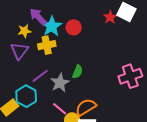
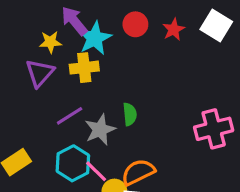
red star: (110, 17) -> (174, 29), moved
red circle: (74, 27) -> (135, 24), moved
green semicircle: (77, 72) -> (130, 114), turned -32
cyan hexagon: (26, 96) -> (73, 163), moved

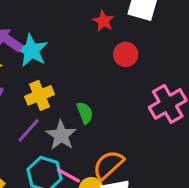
red circle: (135, 24) -> (126, 54), moved
yellow cross: (84, 68) -> (39, 95), moved

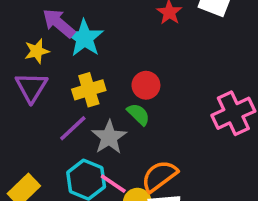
red circle: (126, 54) -> (146, 85), moved
green semicircle: (85, 113) -> (138, 114), turned -30

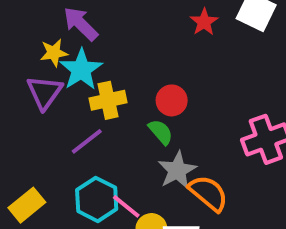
cyan star: (85, 38) -> (81, 70), moved
gray star: (109, 137) -> (177, 170), moved
orange semicircle: (159, 176) -> (208, 193), moved, turned 72

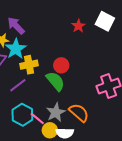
green semicircle: (161, 132) -> (55, 81), size x1.5
gray star: (177, 170) -> (56, 112), moved

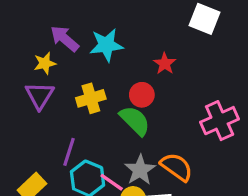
red star: (78, 26) -> (165, 64), moved
cyan star: (16, 49) -> (106, 45), moved, turned 30
purple line: (18, 85) -> (69, 152), moved, turned -30

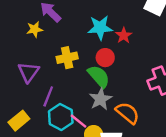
cyan star: (106, 45) -> (100, 28), moved
purple triangle: (40, 96) -> (29, 72), moved
gray star: (140, 170) -> (100, 99), moved

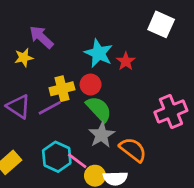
cyan star: (100, 28) -> (99, 53), turned 30
red circle: (105, 58) -> (91, 85), moved
purple triangle: (29, 72) -> (19, 107), turned -30
purple line: (48, 96) -> (50, 108), moved, turned 42

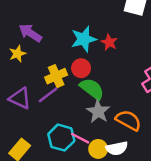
cyan star: (99, 53) -> (84, 39), turned -30

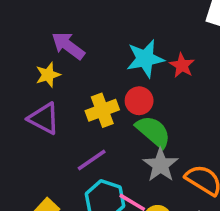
purple line: (48, 95) -> (92, 160), moved
purple triangle: (20, 98) -> (44, 118), moved

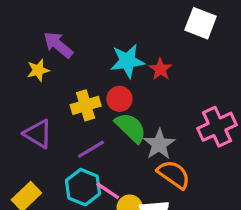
purple triangle: (44, 118) -> (38, 134), moved
purple line: (92, 160) -> (91, 149), moved
gray star: (161, 165) -> (159, 144), moved

